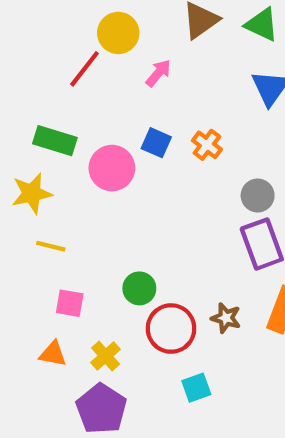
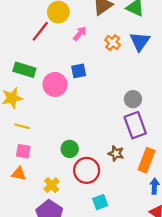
blue square: (156, 143) -> (79, 71), turned -35
orange cross: (207, 145) -> (113, 43), moved
pink square: (70, 303) -> (23, 151), moved
brown star: (226, 318) -> (116, 153), moved
orange triangle: (53, 354) -> (19, 174), moved

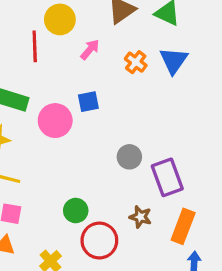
red line: (40, 31) -> (35, 46), turned -40
gray circle: (133, 99) -> (129, 157), moved

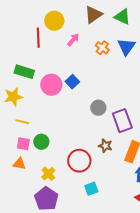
blue square: (88, 102) -> (72, 82), moved, turned -32
green circle: (76, 211) -> (41, 142), moved

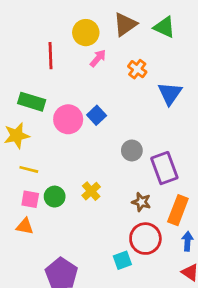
yellow circle: (54, 21) -> (86, 33), moved
blue triangle: (126, 47) -> (170, 94), moved
red circle: (79, 161) -> (145, 239), moved
yellow cross: (48, 174) -> (91, 191), moved

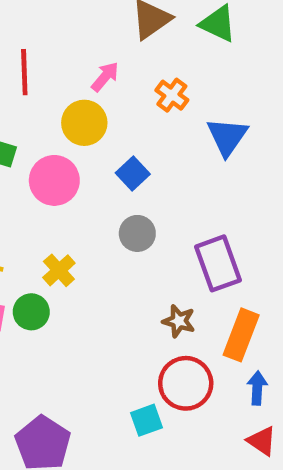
yellow circle: (86, 33) -> (84, 123), moved
blue square: (97, 115) -> (133, 174), moved
gray circle: (132, 150) -> (137, 233), moved
yellow cross: (91, 191) -> (59, 270), moved

